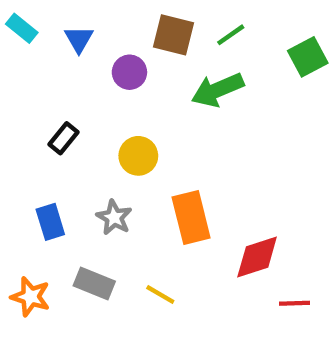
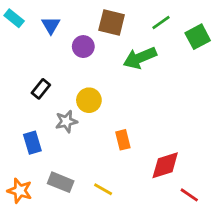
green line: (231, 35) -> (161, 23), moved
gray star: (114, 217) -> (66, 121), moved, turned 30
orange rectangle: (191, 217) -> (123, 140), size x0.6
red line: (295, 303) -> (189, 195), turned 36

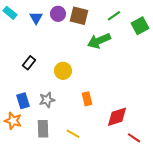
purple circle: (83, 47) -> (58, 14), moved
gray star: (66, 121) -> (47, 100), moved
gray rectangle: (61, 182) -> (43, 129), turned 66
orange star: (20, 191) -> (13, 121), moved

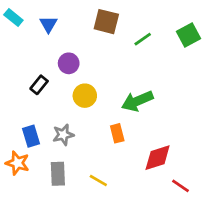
purple circle: (58, 14) -> (69, 63), moved
green line: (114, 16) -> (143, 39), moved
green arrow: (99, 41) -> (137, 101), moved

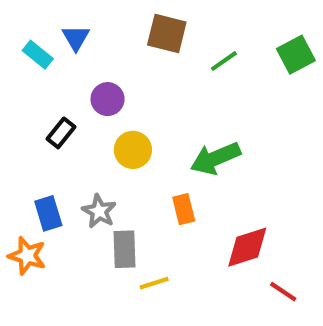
cyan rectangle: (13, 18) -> (38, 55), moved
gray star: (63, 135) -> (99, 211), turned -30
gray rectangle: (58, 174) -> (124, 249), moved
yellow line: (98, 180) -> (154, 283), turned -48

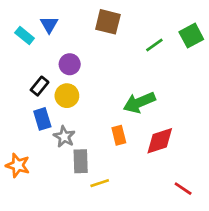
green line: (224, 61) -> (154, 45), moved
yellow circle: (133, 150) -> (67, 96), moved
blue rectangle: (48, 213) -> (42, 119), moved
red diamond: (247, 247) -> (160, 141), moved

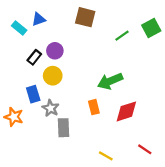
blue triangle: (49, 25) -> (39, 19), turned 40
black rectangle: (40, 86) -> (34, 57), moved
orange star: (18, 165) -> (14, 117), moved
yellow line: (100, 183) -> (106, 156), moved, turned 48

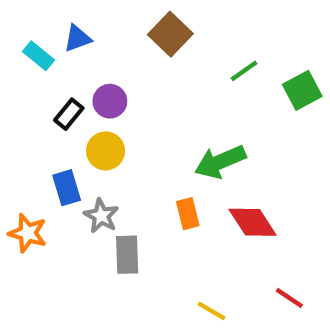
brown square: (85, 17) -> (170, 34), turned 30
green square: (151, 28) -> (302, 90), moved
red diamond: (126, 111) -> (253, 222), turned 75

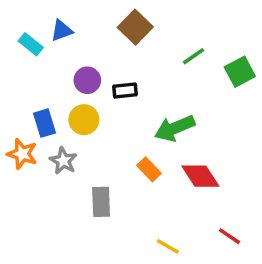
black rectangle: (69, 114) -> (125, 91), moved, turned 45
blue rectangle: (67, 188) -> (44, 123), moved
orange rectangle: (188, 214) -> (149, 169), turned -30
gray star: (101, 216) -> (63, 161), moved
orange star: (28, 233) -> (22, 154), moved

